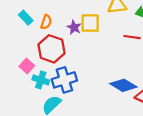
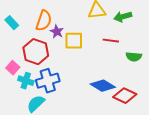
orange semicircle: (46, 22) -> (44, 21), moved, size x1.5
yellow square: (90, 23) -> (74, 41), moved

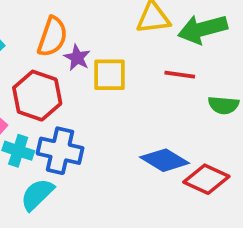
green arrow: (123, 17) -> (203, 29), size x1.4
blue cross: (48, 81) -> (60, 151), turned 30

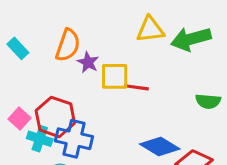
red line: (180, 75) -> (136, 87), moved
red hexagon: (37, 96) -> (55, 117), moved

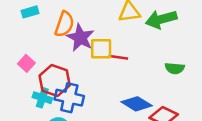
cyan rectangle: (18, 48) -> (30, 12), moved, turned -63
purple star: (88, 62) -> (80, 38), size x1.6
pink square: (19, 118) -> (26, 63), moved

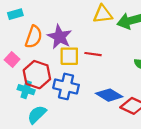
orange semicircle: (64, 24) -> (34, 37), moved
yellow square: (101, 49) -> (69, 56), moved
blue cross: (69, 98) -> (66, 86), moved

